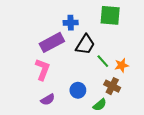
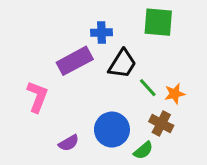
pink L-shape: (43, 69) -> (37, 97), moved
blue circle: (78, 90) -> (112, 130), size x1.5

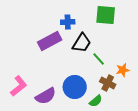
orange star: (175, 94) -> (123, 70), moved
pink L-shape: (37, 97) -> (19, 86), moved, turned 30
purple semicircle: (69, 143) -> (46, 96), size x1.5

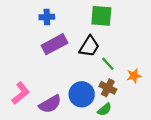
green square: (106, 15) -> (101, 16), moved
blue cross: (68, 22) -> (47, 17), moved
brown cross: (108, 83) -> (108, 88), moved

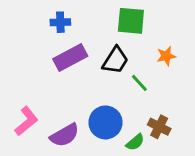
orange star: (134, 76) -> (166, 56), moved
brown cross: (108, 88) -> (159, 127), moved

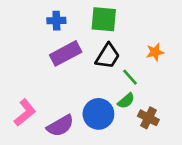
green square: (131, 21) -> (104, 19), moved
green semicircle: (135, 142) -> (126, 101), moved

